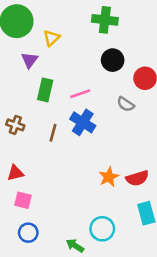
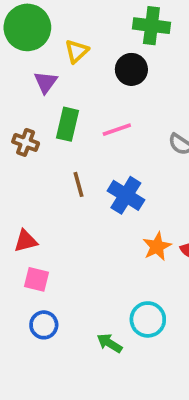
black circle: (113, 60) -> (131, 69), moved
blue cross: (83, 122) -> (126, 195), moved
brown cross: (15, 125) -> (26, 142), moved
brown line: (53, 133) -> (78, 184), turned -30

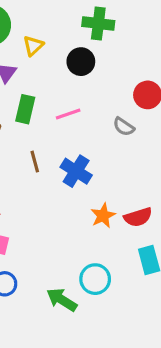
green arrow: (110, 343) -> (62, 300), size x1.4

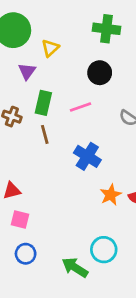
black circle: (81, 62) -> (100, 73), moved
brown line: (35, 162) -> (45, 134), moved

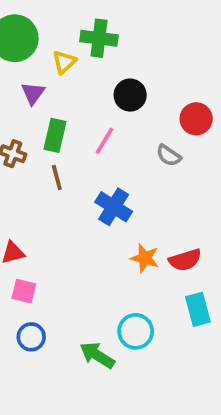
green cross: (106, 29) -> (99, 38), moved
pink line: (80, 107) -> (104, 141), turned -40
orange star: (111, 195) -> (145, 258), turned -30

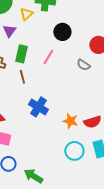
blue cross: (114, 207) -> (38, 107), moved
cyan circle: (136, 331) -> (74, 151), moved
green arrow: (97, 355) -> (33, 176), moved

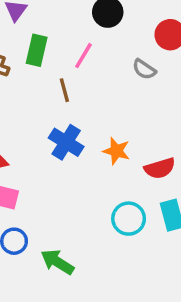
brown line: (22, 77) -> (64, 90), moved
orange star: (70, 121) -> (116, 151), moved

